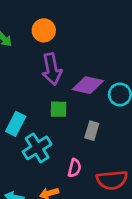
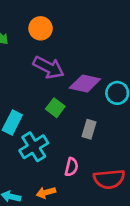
purple arrow: (52, 69) -> (49, 67), turned -52
green square: (58, 109) -> (55, 108), turned 36

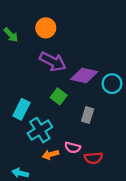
pink semicircle: (71, 167) -> (73, 148), turned 91
red semicircle: (109, 179) -> (93, 158), moved, size x0.7
orange arrow: (46, 193) -> (50, 154), moved

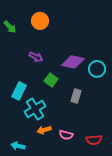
purple arrow: (53, 62) -> (36, 57), moved, size x0.6
pink semicircle: (73, 148) -> (66, 135), moved
red semicircle: (93, 158) -> (94, 140), moved

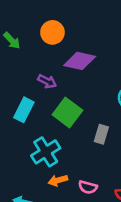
purple diamond: (73, 62) -> (80, 61), moved
green square: (51, 80) -> (67, 113), size x1.5
cyan rectangle: (19, 91) -> (24, 110), moved

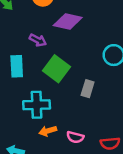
cyan rectangle: (24, 110) -> (17, 66), turned -30
cyan cross: (46, 152) -> (37, 105), turned 30

